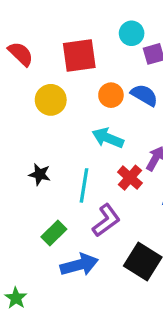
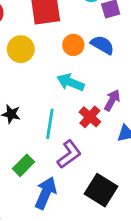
blue arrow: (79, 265) -> (46, 193), turned -52

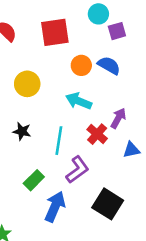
yellow circle: (21, 49) -> (27, 84), moved

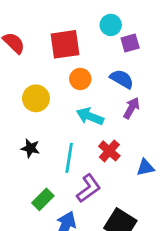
orange circle: (81, 65) -> (80, 79), moved
purple arrow: (118, 118) -> (131, 108), moved

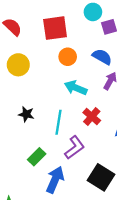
yellow circle: (36, 98) -> (18, 65), moved

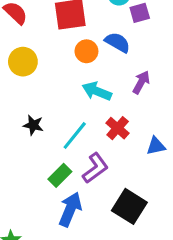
blue semicircle: (102, 57) -> (118, 42), moved
cyan line: (58, 122) -> (75, 136), turned 30
green rectangle: (37, 157) -> (60, 175), moved

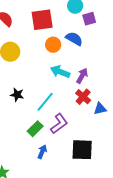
purple arrow: (141, 82) -> (82, 76), moved
red cross: (118, 128) -> (83, 97), moved
black square: (129, 206) -> (82, 150), turned -30
blue arrow: (70, 209) -> (42, 152), size x0.6

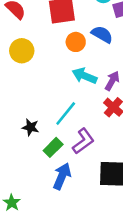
black star: (17, 95) -> (31, 127), moved
blue arrow: (42, 152) -> (62, 176), size x1.5

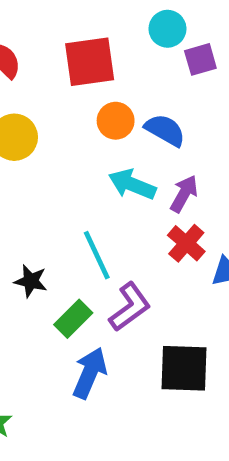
blue semicircle: (102, 34) -> (165, 130), moved
cyan line: (66, 113) -> (97, 255), turned -64

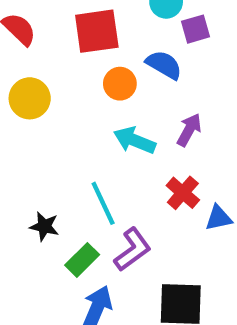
blue semicircle: (165, 130) -> (164, 65), moved
purple arrow: (184, 194) -> (189, 130), moved

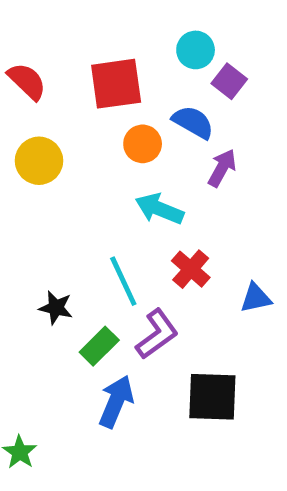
purple square: (195, 29) -> (229, 81), turned -36
purple arrow: (189, 130) -> (222, 168), moved
red cross: (183, 193) -> (191, 269), moved

